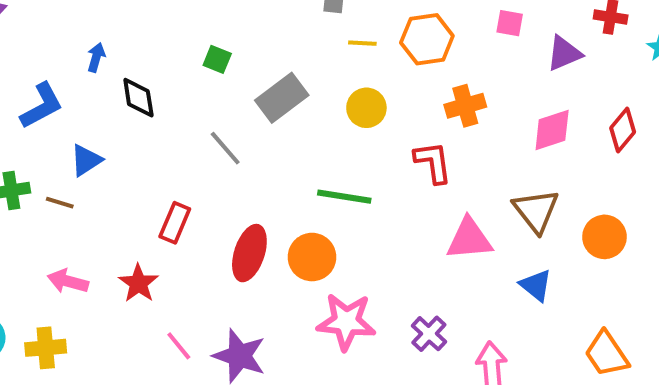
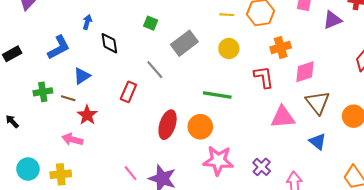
pink diamond: (552, 130) -> (305, 72), moved
red rectangle: (175, 223) -> (128, 92), moved
red star: (138, 283) -> (87, 115), moved

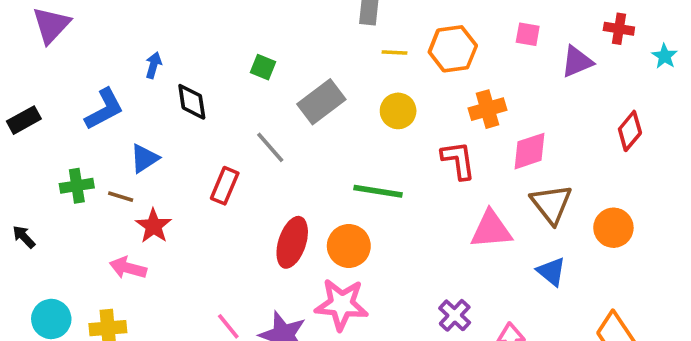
pink star: (218, 161) -> (341, 304), moved

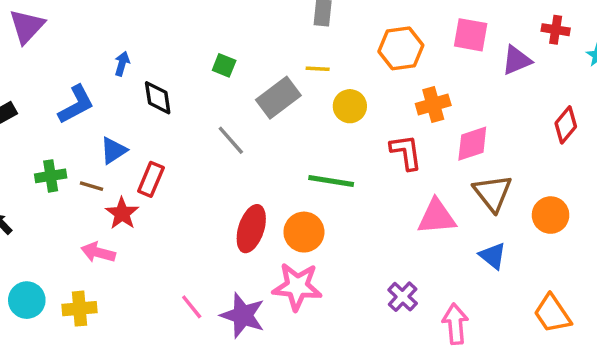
pink square: (528, 34) -> (471, 35), size x1.5
yellow line: (394, 52) -> (318, 69), moved
red rectangle: (225, 186) -> (151, 179), moved

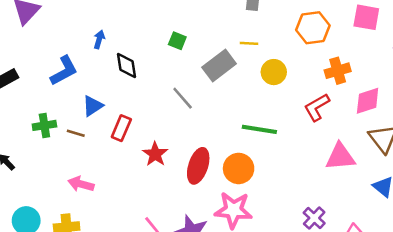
red L-shape: (406, 152) -> (317, 107), turned -112
red star: (122, 213) -> (155, 154), moved

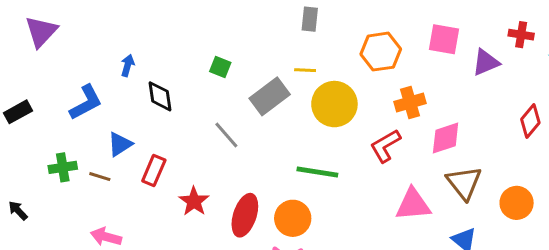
yellow circle: (274, 72) -> (334, 104), size x1.5

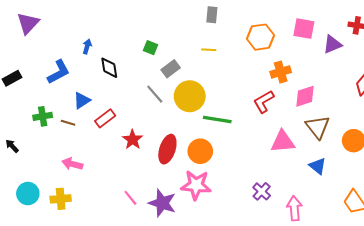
gray rectangle: (270, 96) -> (171, 69), moved, size x0.7
yellow circle: (334, 104) -> (190, 96), moved
red rectangle: (154, 170) -> (105, 118), turned 30

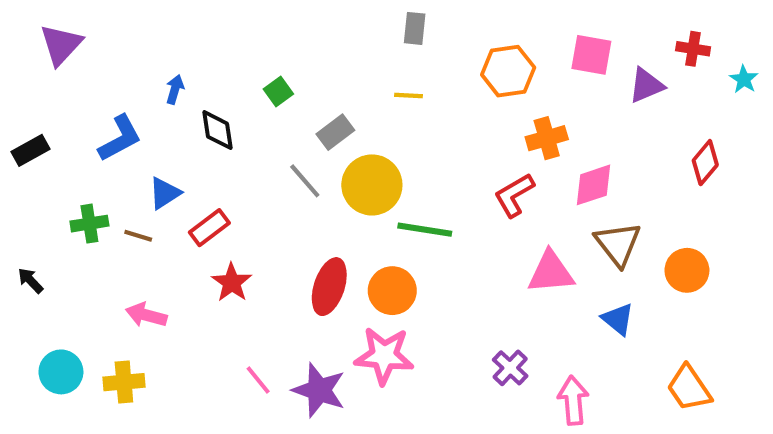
green square: (151, 48) -> (278, 91), moved, turned 32
red star: (133, 140) -> (232, 283), moved

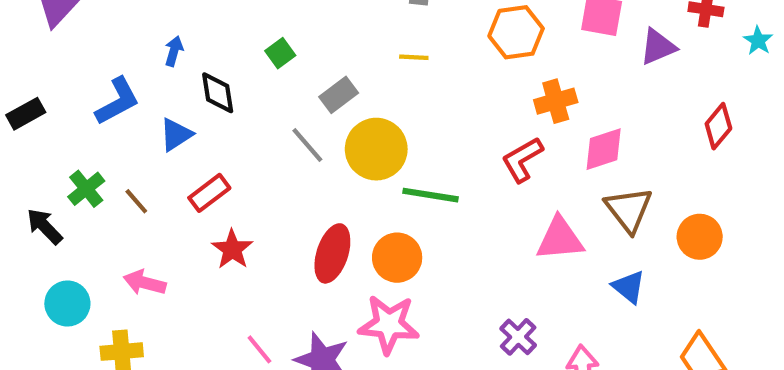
blue triangle: (165, 193) -> (176, 135), moved
green cross: (89, 224) -> (86, 189), turned -30
brown line: (138, 236) -> (136, 201), turned 32
black arrow: (30, 280) -> (44, 226), moved, size x1.4
cyan circle: (61, 372) -> (67, 304), moved

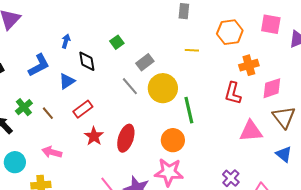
yellow line: (414, 57) -> (192, 50), moved
red L-shape: (522, 160) -> (233, 93), turned -45
green line: (430, 195) -> (189, 110), turned 68
red ellipse: (332, 253) -> (126, 138), moved

